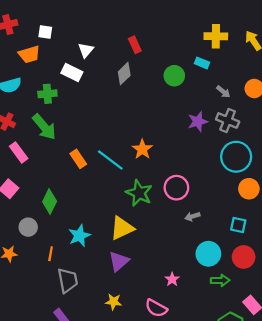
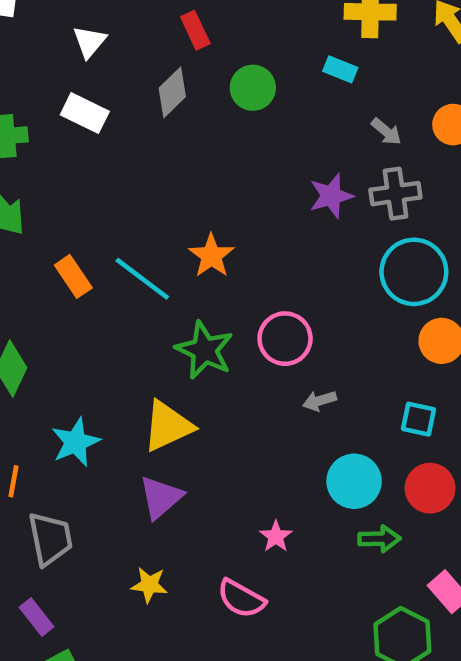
white rectangle: (72, 73) -> (85, 113), moved
green circle: (174, 76) -> (253, 88), moved
gray cross: (228, 120) -> (395, 194), turned -30

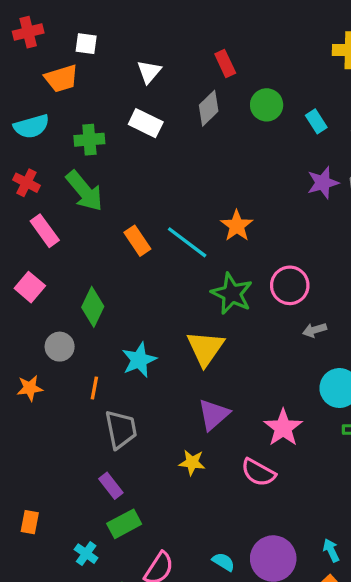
cyan rectangle: (340, 69) -> (316, 121), moved, turned 35
yellow triangle: (168, 426) -> (205, 348), turned -30
purple triangle: (161, 497) -> (214, 414), moved
pink star: (276, 536) -> (283, 428), size x1.6

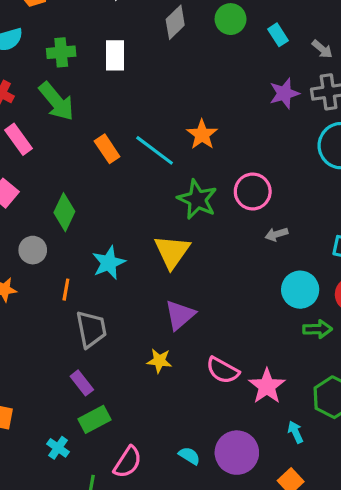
white rectangle: (146, 123) -> (115, 55), moved, turned 64
pink star: (283, 428) -> (267, 386), moved
cyan arrow: (331, 550) -> (295, 432), moved

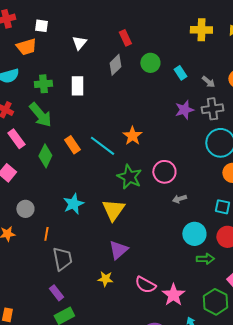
green diamond: (64, 212) -> (45, 156), moved
cyan star: (109, 263) -> (73, 204), moved

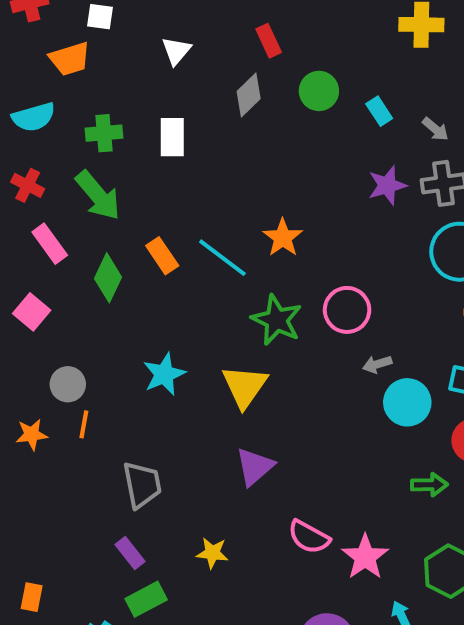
orange line: (46, 234) -> (84, 424), moved
cyan circle: (194, 234) -> (407, 402), moved
yellow star: (105, 279) -> (212, 553), moved

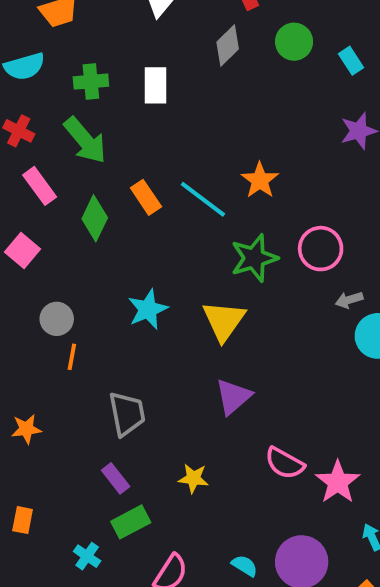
green star: (277, 320) -> (254, 258), turned 30
orange star: (32, 434) -> (26, 429), moved

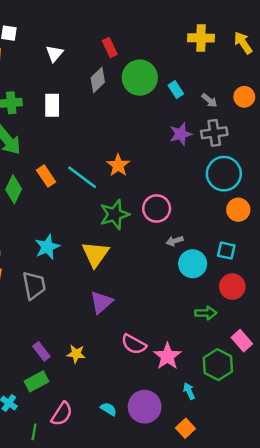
green circle: (294, 42) -> (140, 78), size x1.5
gray trapezoid: (127, 414) -> (34, 285), moved
purple rectangle: (116, 478) -> (41, 351), moved

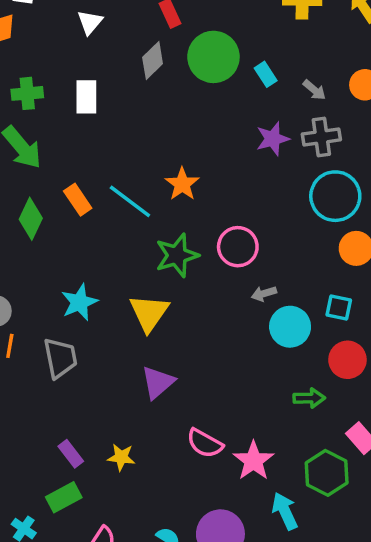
cyan arrow: (189, 391) -> (285, 511), size x1.5

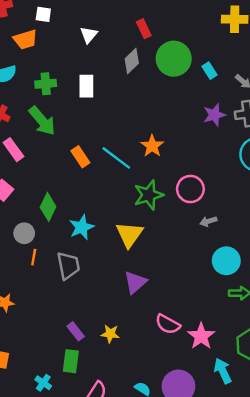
green diamond: (31, 219) -> (48, 207), moved
cyan circle: (290, 327) -> (226, 261), moved
green rectangle: (64, 497) -> (71, 361), turned -55

